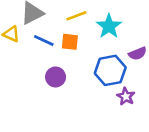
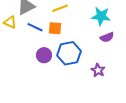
cyan star: (109, 26) -> (101, 16), moved, turned -30
blue hexagon: (110, 70) -> (69, 53), moved

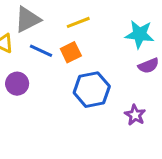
orange square: (55, 28) -> (71, 52), turned -32
purple circle: (44, 55) -> (17, 84), moved

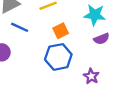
orange square: (71, 52) -> (61, 31), moved

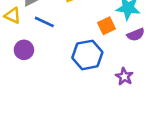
orange square: (61, 31) -> (107, 26), moved

